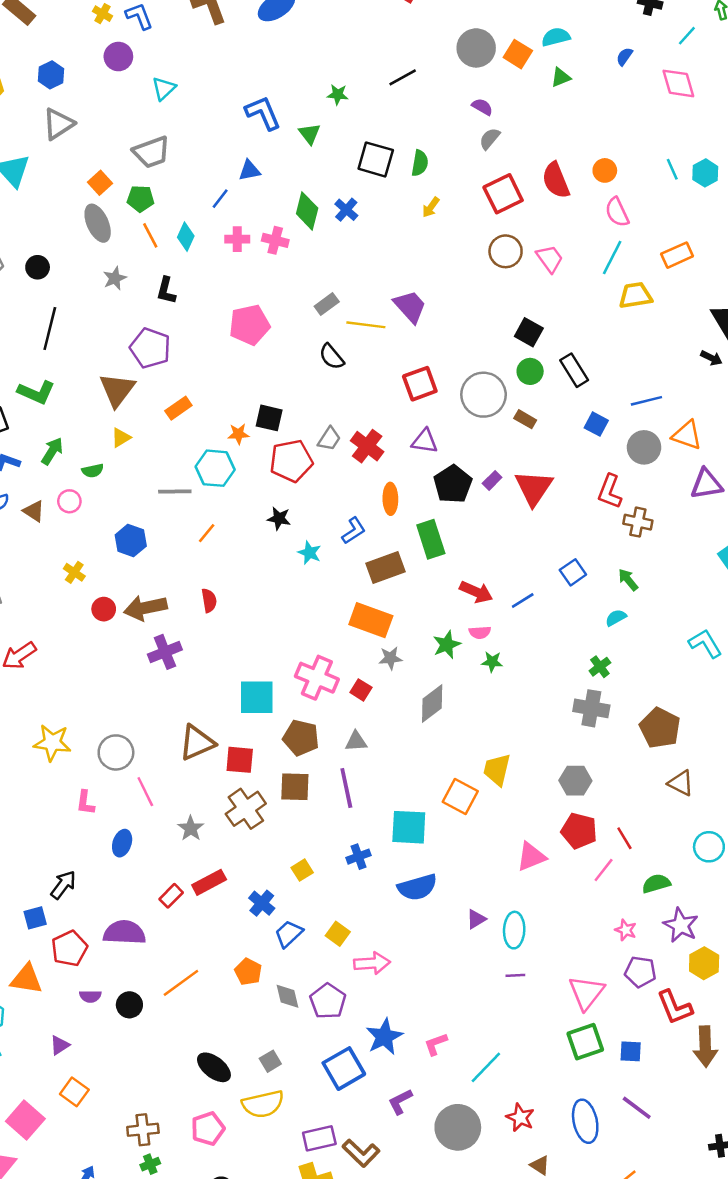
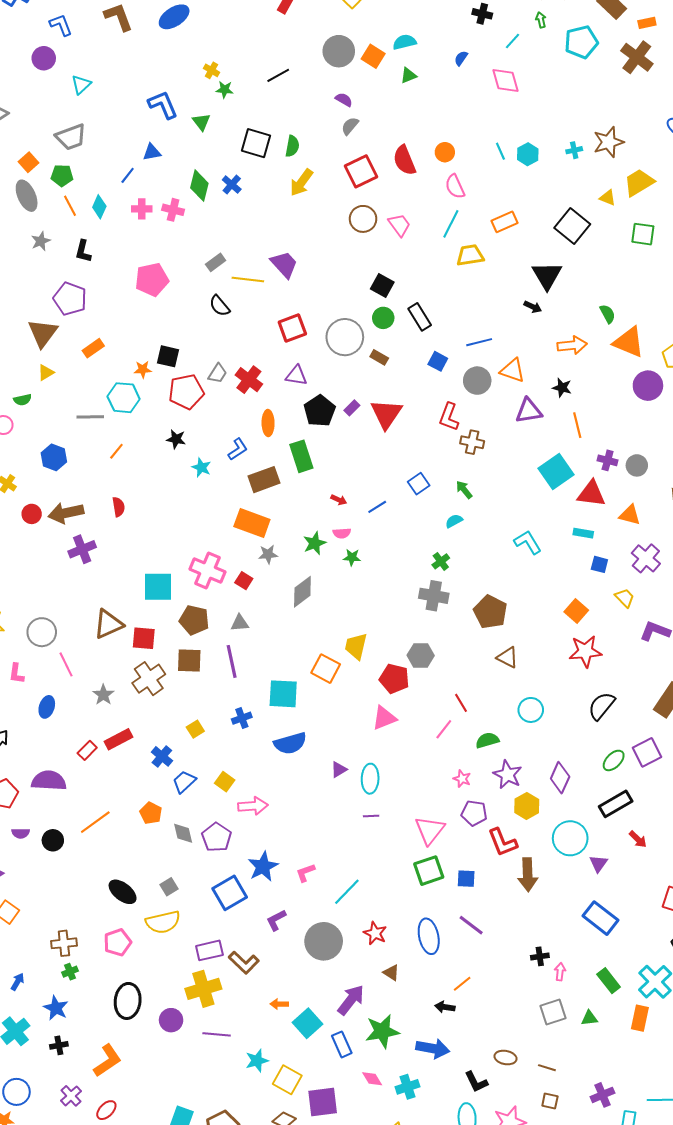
yellow cross: (102, 14) -> (211, 70), moved
yellow arrow: (431, 207) -> (301, 183), size x1.6
red arrow: (476, 592) -> (339, 500), size x0.6
red pentagon: (579, 831) -> (394, 679), moved

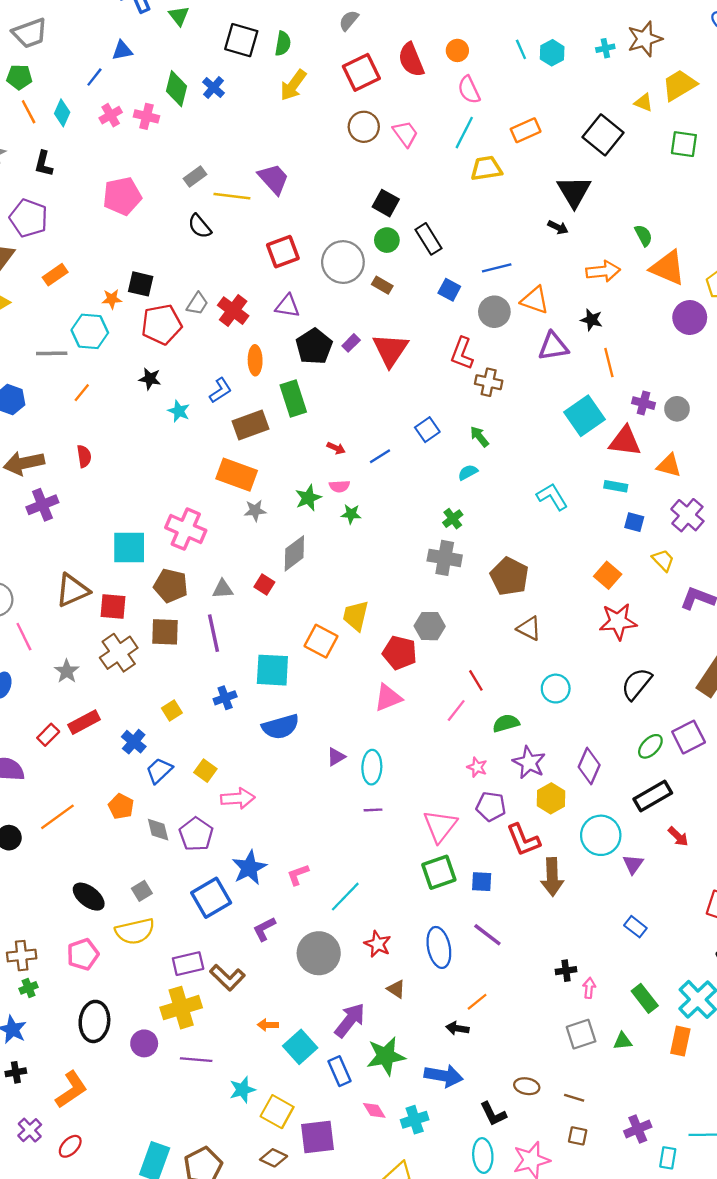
pink cross: (142, 209) -> (111, 115), turned -30
red square: (244, 581) -> (264, 585), moved
blue rectangle: (600, 918) -> (635, 927), size x0.6

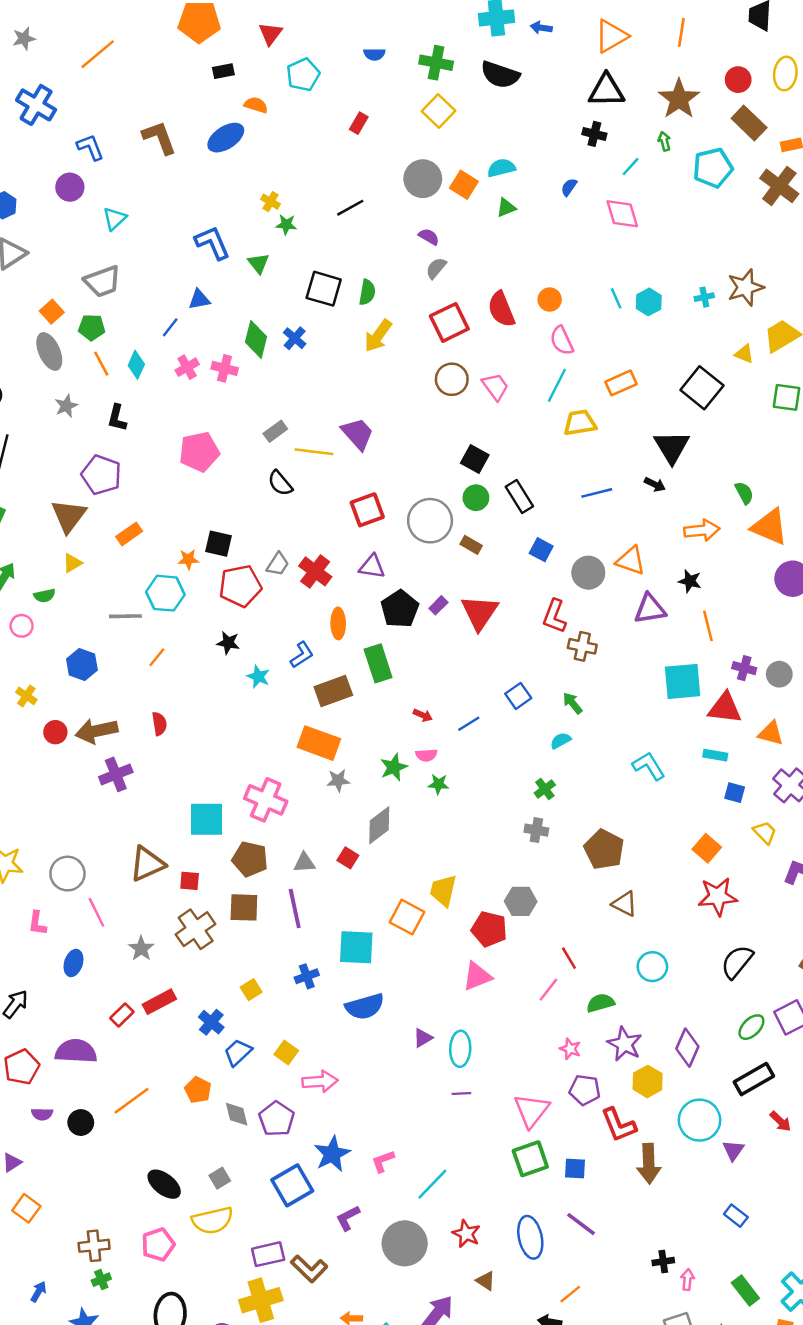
blue line: (497, 268) -> (597, 493), moved
cyan square: (585, 416) -> (683, 681), turned 30
gray cross: (445, 558) -> (536, 830), size x0.7
red square: (113, 606) -> (190, 881), size x0.7

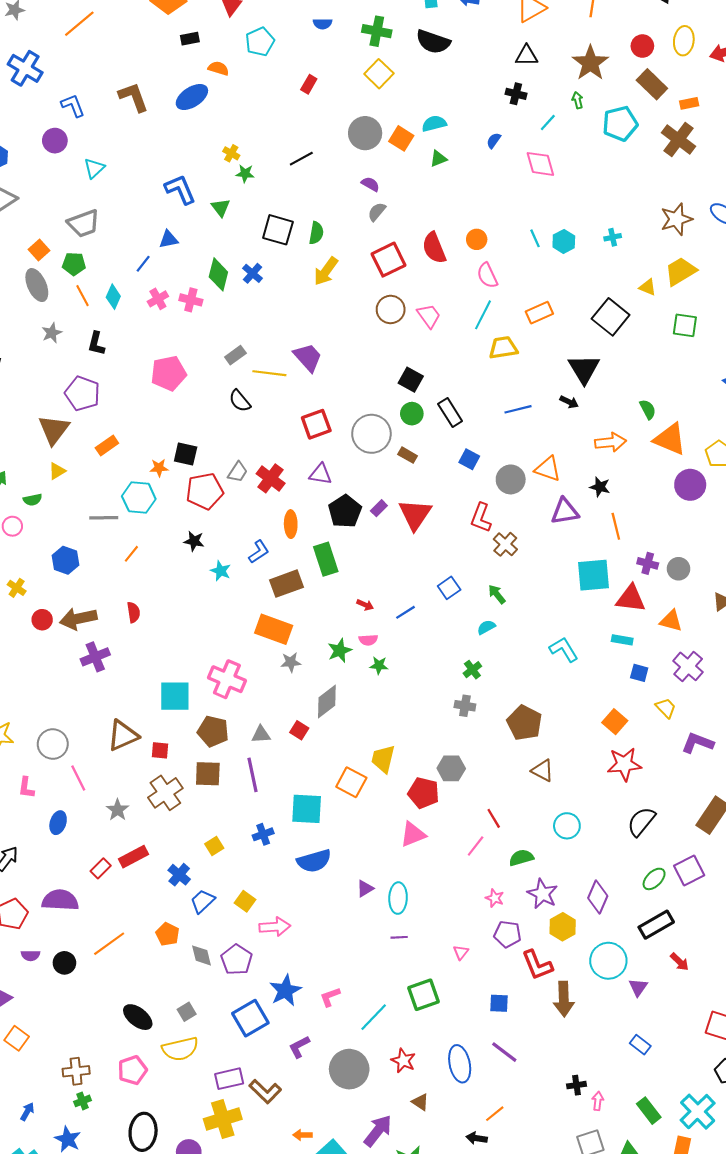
black triangle: (606, 90) -> (527, 56), size x0.7
brown star: (745, 287) -> (676, 219), moved
brown cross: (582, 646) -> (505, 544), turned 30
pink triangle: (532, 1110) -> (461, 952), size x0.5
green square: (530, 1159) -> (424, 995), moved

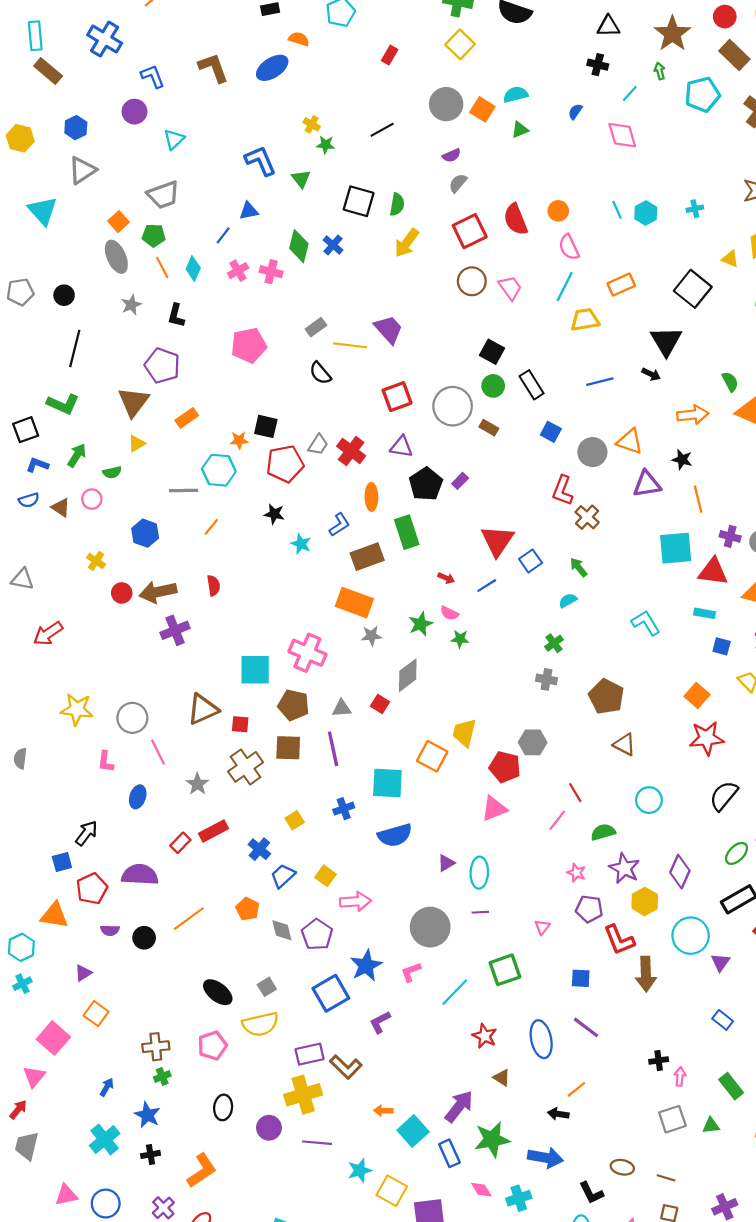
purple semicircle: (370, 184) -> (452, 155), turned 126
red triangle: (415, 515) -> (497, 541), moved
pink semicircle: (368, 640) -> (449, 613), turned 30
gray circle: (349, 1069) -> (430, 927), moved
black ellipse: (143, 1132) -> (223, 1107), size x0.7

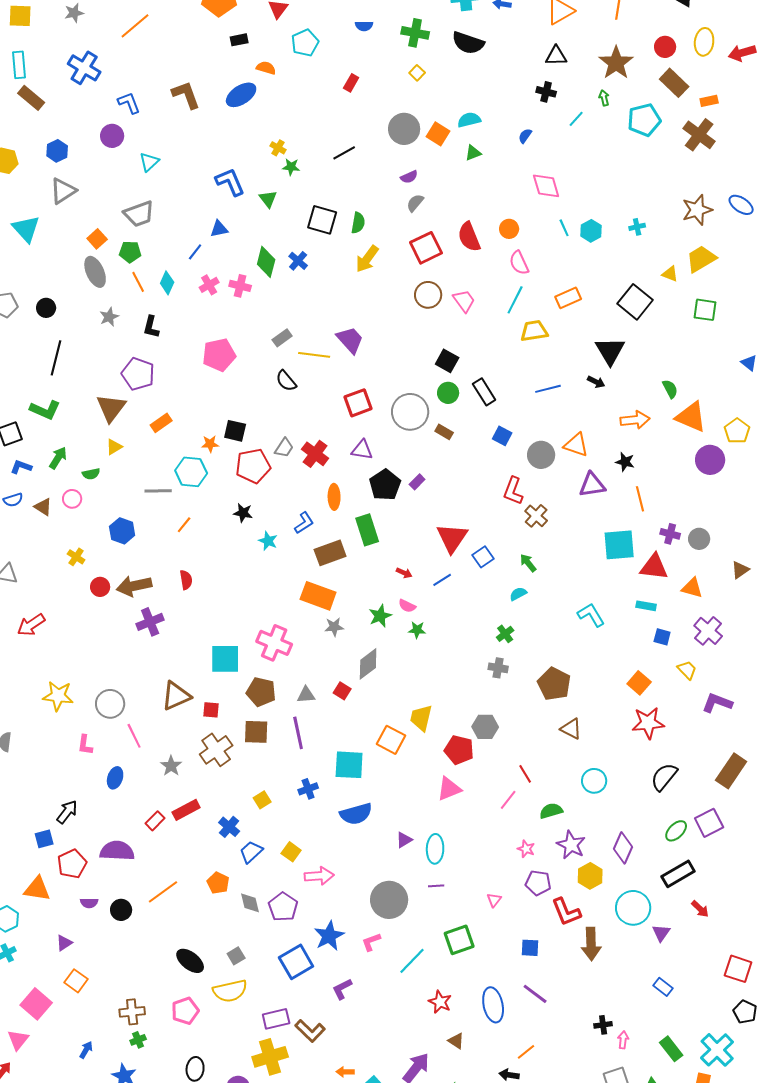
yellow square: (460, 44) -> (417, 73), size x0.6
pink diamond: (622, 135) -> (546, 186), moved

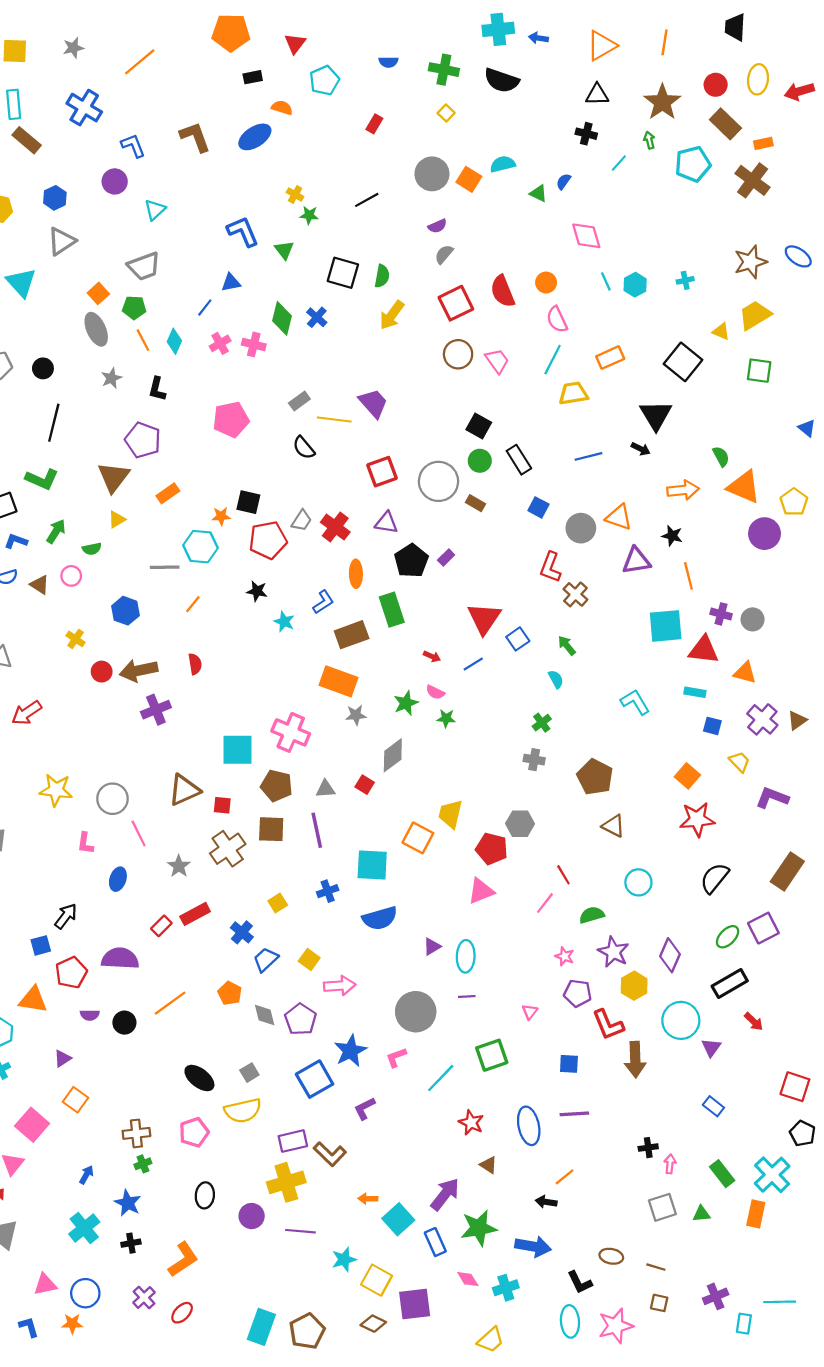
green triangle: (473, 153) -> (538, 193), moved, turned 48
brown triangle: (740, 570) -> (797, 720), moved
cyan semicircle: (518, 594) -> (556, 679), turned 90
purple line: (535, 994) -> (574, 1114), turned -40

